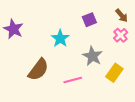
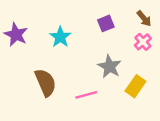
cyan star: (60, 38) -> (60, 37), moved
brown semicircle: (38, 70) -> (46, 83), turned -60

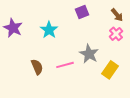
purple square: (106, 23) -> (82, 12), moved
brown semicircle: (46, 83) -> (37, 67), size x0.7
pink line: (86, 95) -> (65, 65), moved

